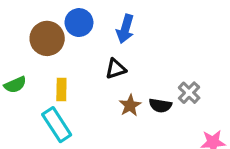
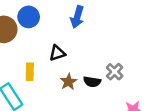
blue arrow: (125, 29) -> (77, 17), moved
yellow rectangle: (61, 90) -> (30, 72), moved

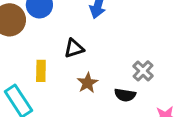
black semicircle: (92, 82) -> (125, 95), moved

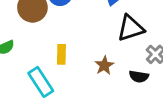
black triangle: (74, 48) -> (131, 28), moved, size x1.5

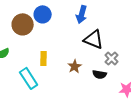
black triangle: (131, 28) -> (94, 39), turned 40

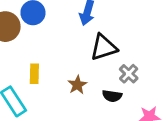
black triangle: (94, 39) -> (104, 47), turned -40

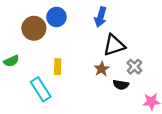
brown star: (77, 85) -> (102, 69), moved

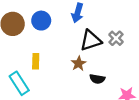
blue circle: (56, 17) -> (41, 21), moved
gray cross: (134, 67) -> (116, 38), moved

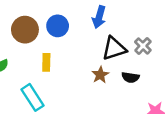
yellow rectangle: (36, 61) -> (46, 62), moved
black semicircle: (97, 79) -> (130, 77), moved

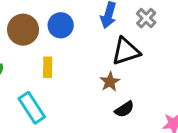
gray cross: (143, 46) -> (146, 18), moved
black semicircle: (130, 77) -> (124, 109), moved, turned -42

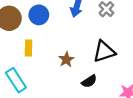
black triangle: (126, 51) -> (104, 52), moved
brown star: (110, 82) -> (66, 60), moved

